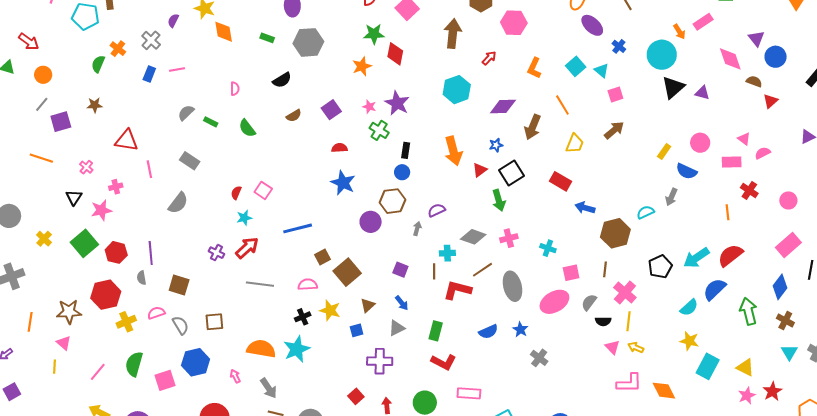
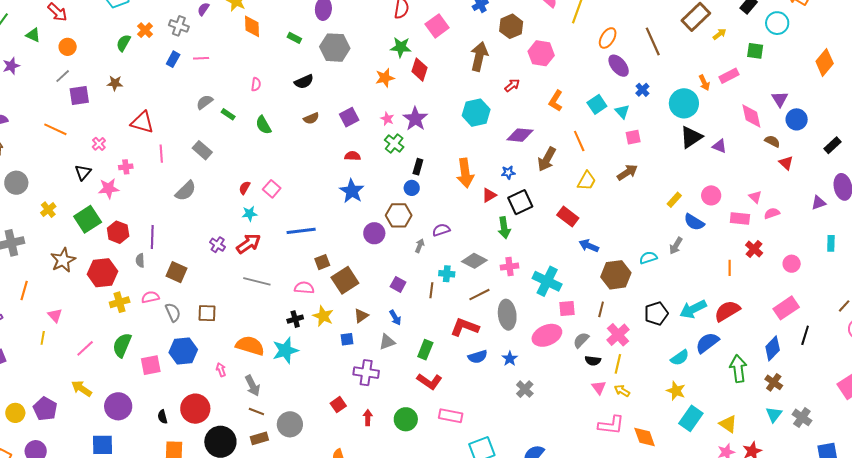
gray cross: (151, 40) -> (179, 26), turned -30
red triangle: (770, 101) -> (786, 163), turned -42
cyan cross: (548, 248) -> (547, 281), size x1.8
red L-shape: (457, 290) -> (465, 327), moved
brown star: (69, 312) -> (63, 260), moved, turned -30

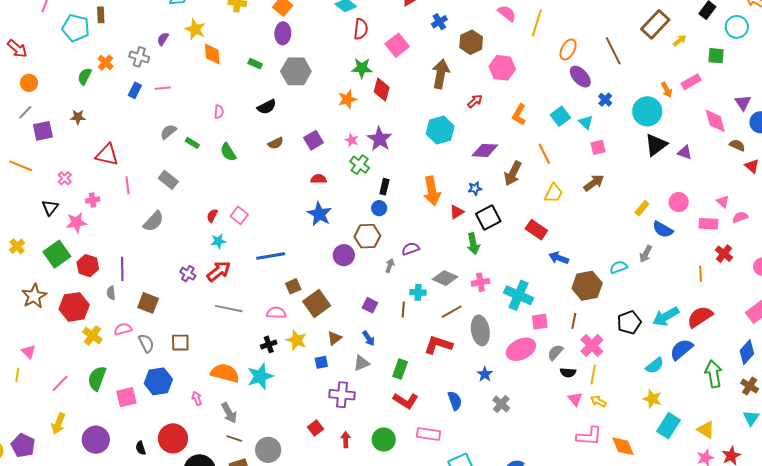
yellow cross: (120, 302) -> (92, 336), turned -36
blue semicircle: (478, 357) -> (455, 401), moved, turned -90
yellow arrow: (82, 389) -> (58, 424), turned -100

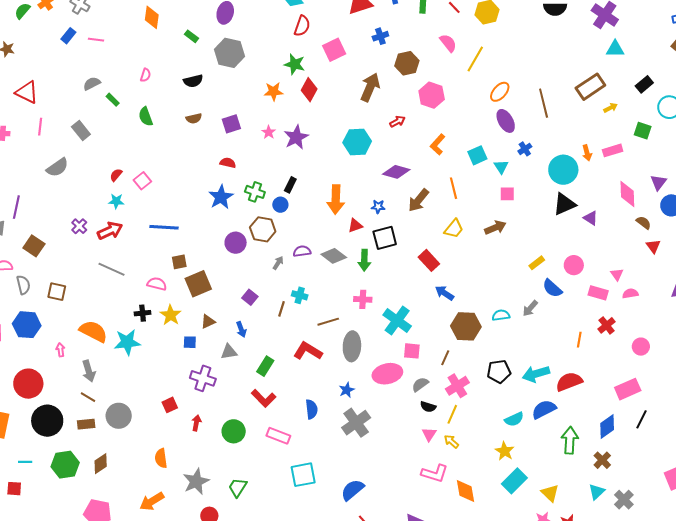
green cross: (360, 165) -> (255, 192), moved, turned -30
gray diamond: (445, 278) -> (334, 256), moved
gray cross: (501, 404) -> (356, 423), size x1.6

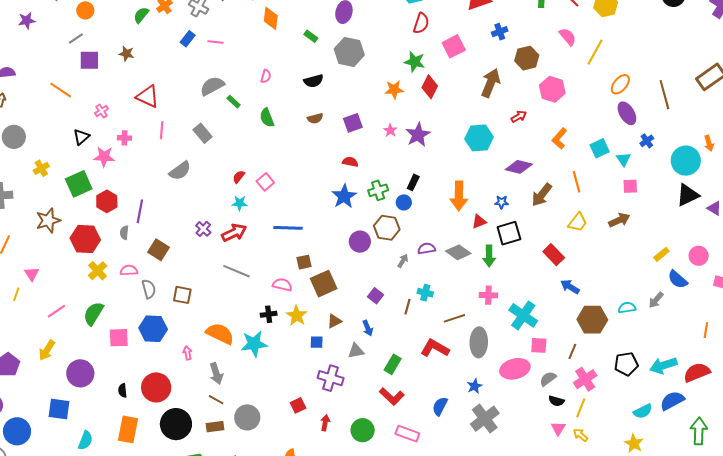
gray semicircle: (92, 84) -> (212, 86), size x1.4
green cross: (255, 192) -> (378, 190), turned -36
blue semicircle: (312, 409) -> (440, 406), turned -144

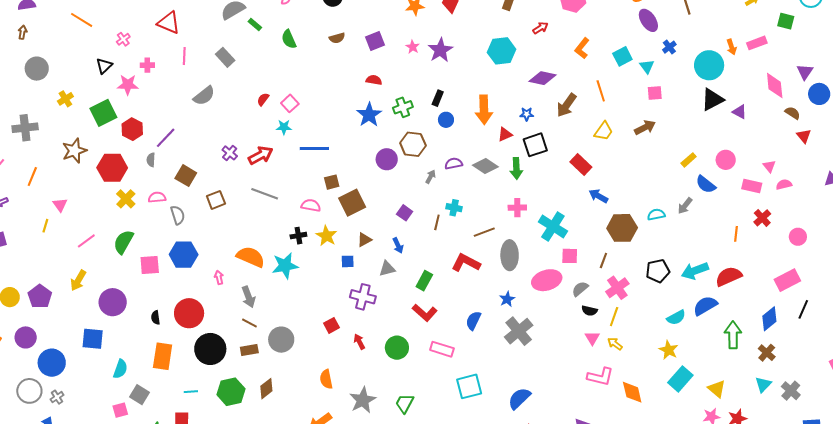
blue circle: (404, 202) -> (446, 120), moved
cyan star: (240, 203) -> (284, 127), moved
purple line: (140, 211) -> (166, 138), turned 35
brown square: (182, 295) -> (216, 200), moved, turned -30
red arrow: (325, 423) -> (359, 342), turned -35

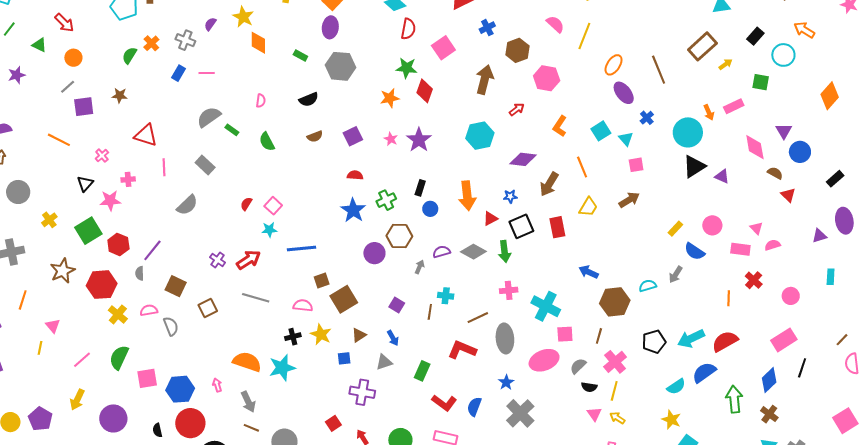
red rectangle: (581, 165) -> (557, 227), moved, turned 40
blue hexagon: (184, 255) -> (180, 389), moved
red L-shape: (425, 313) -> (444, 403), moved

